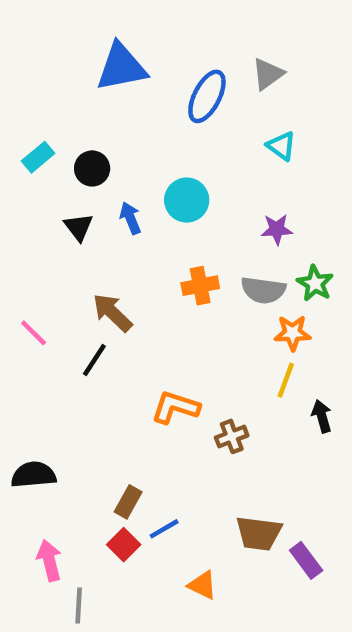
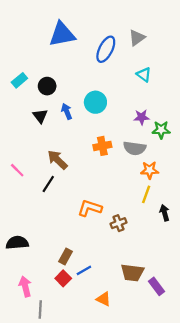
green star: (315, 283) -> (161, 130), moved, turned -30

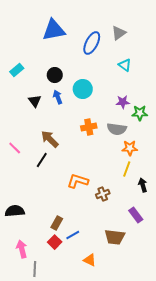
black circle: (47, 86) -> (55, 75), moved
purple rectangle: (156, 286) -> (136, 215), moved

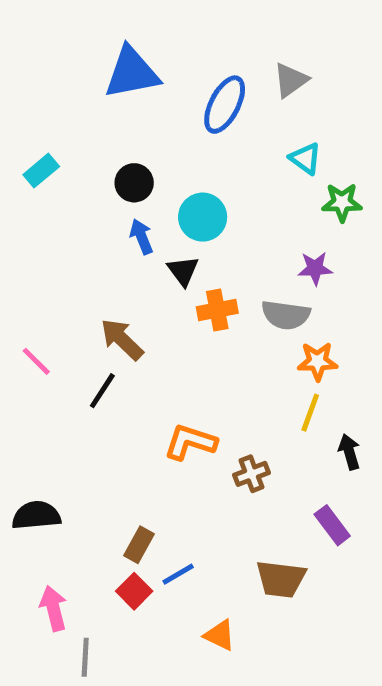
black triangle: (35, 101) -> (183, 271), moved
purple star: (123, 102) -> (315, 268), moved
green star: (140, 113) -> (342, 202), moved

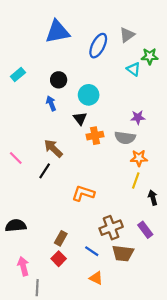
green star: (342, 202) -> (150, 56), moved
blue arrow: (141, 237) -> (51, 103), moved
brown cross: (252, 474) -> (111, 228), moved, size x1.5
blue line: (178, 574) -> (92, 251), moved, turned 64

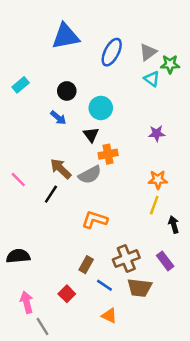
gray triangle: (127, 35) -> (148, 52), moved
blue arrow: (51, 103) -> (58, 118), turned 152
gray semicircle: (125, 138) -> (90, 175), moved, turned -36
brown rectangle: (61, 238) -> (86, 265), moved
gray line: (37, 288) -> (42, 327), turned -35

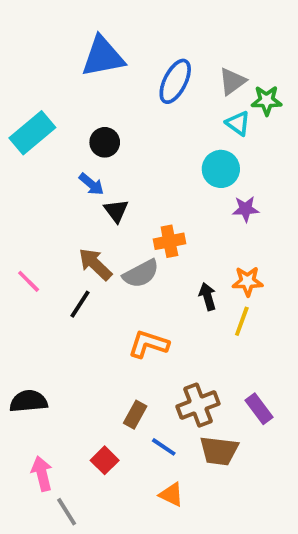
cyan rectangle: (21, 85) -> (32, 133), size x1.6
cyan circle: (101, 108) -> (221, 169), moved
black triangle: (91, 135) -> (116, 211), moved
black arrow: (174, 225) -> (208, 297), moved

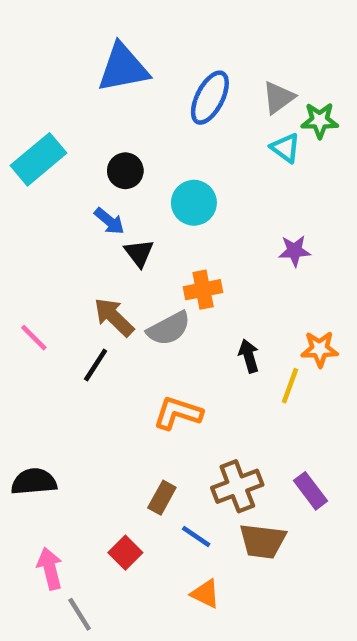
cyan circle: (221, 169) -> (194, 203), moved
orange star: (248, 281) -> (320, 349), moved

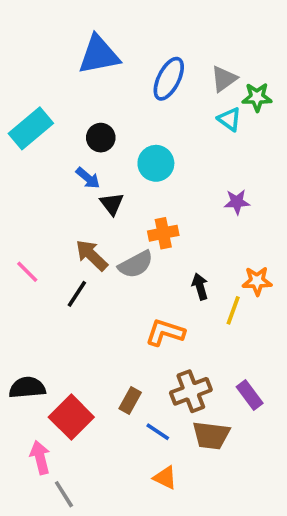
orange L-shape: (178, 413) -> (165, 332), moved
red square: (125, 553) -> (71, 417), moved, size x1.6

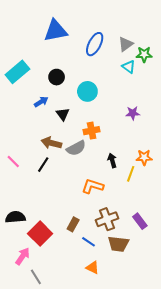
blue arrow: (88, 178) -> (41, 102), moved, turned -72
brown arrow: (92, 255) -> (51, 143), turned -30
pink line: (27, 272) -> (13, 161), moved
pink arrow: (40, 457) -> (23, 256), turned 48

